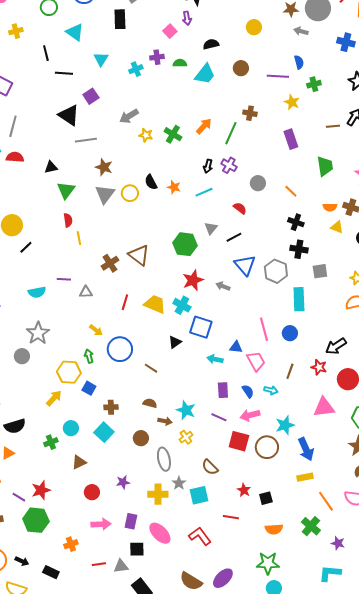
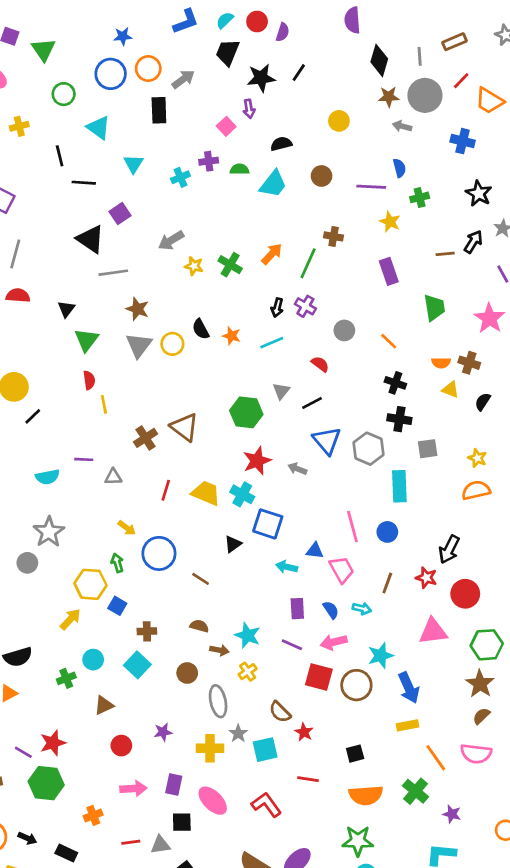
black triangle: (51, 167) -> (66, 309), turned -40
black arrow: (336, 346) -> (449, 549), turned -30
red star: (244, 490) -> (304, 732), moved
orange semicircle: (274, 529) -> (366, 795), size x1.4

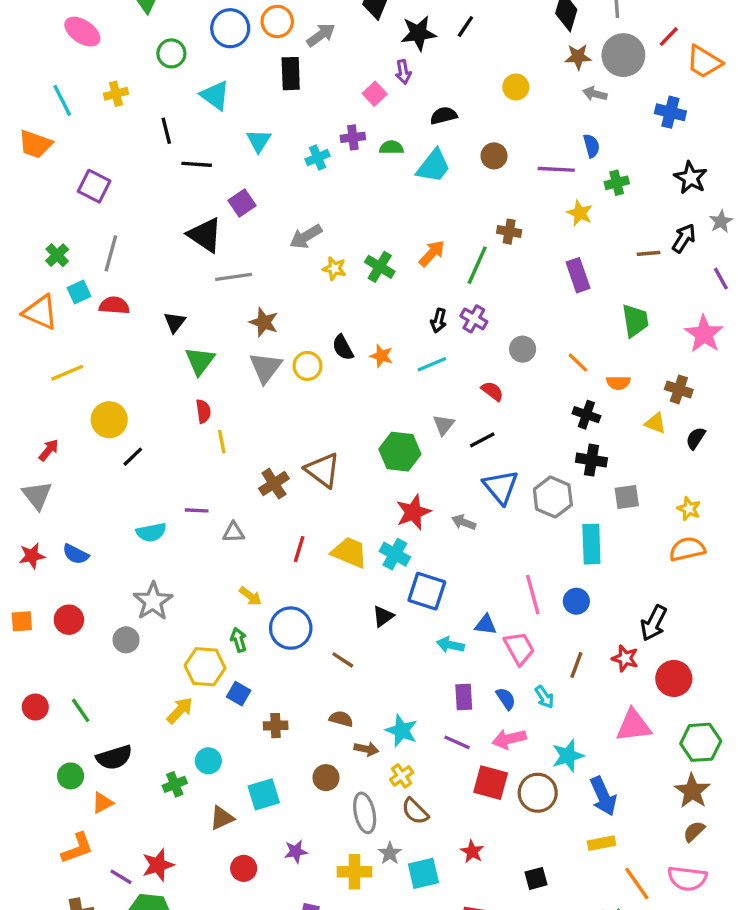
orange semicircle: (441, 363) -> (618, 383), moved
cyan arrow: (362, 609) -> (544, 697), turned 42
cyan square: (137, 665) -> (264, 794), moved, turned 30
brown semicircle: (280, 712) -> (415, 811), moved

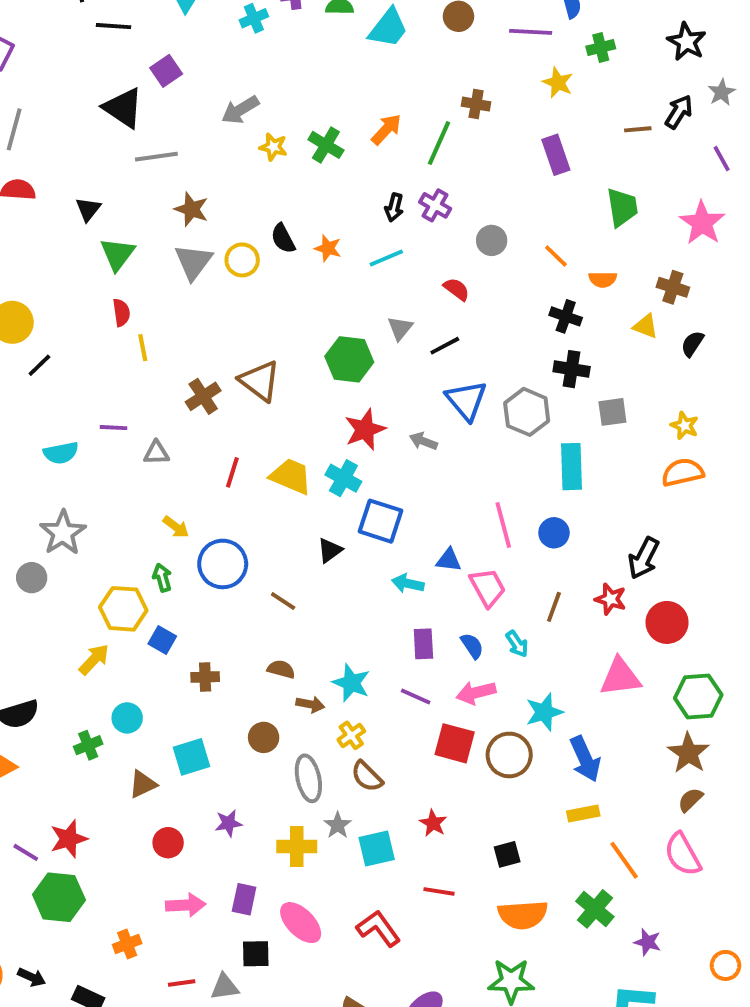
pink semicircle: (687, 878) -> (683, 854), turned 54

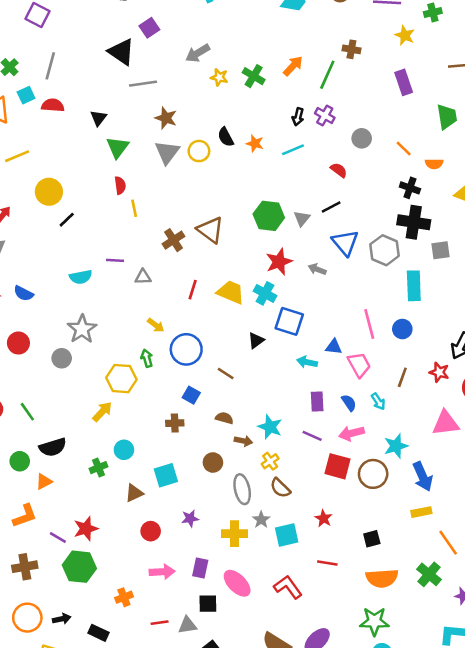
gray triangle: (400, 328) -> (302, 218), moved
black cross: (572, 369) -> (414, 222), size x1.4
blue square: (162, 640) -> (191, 395), moved
black arrow: (32, 977) -> (62, 619), turned -36

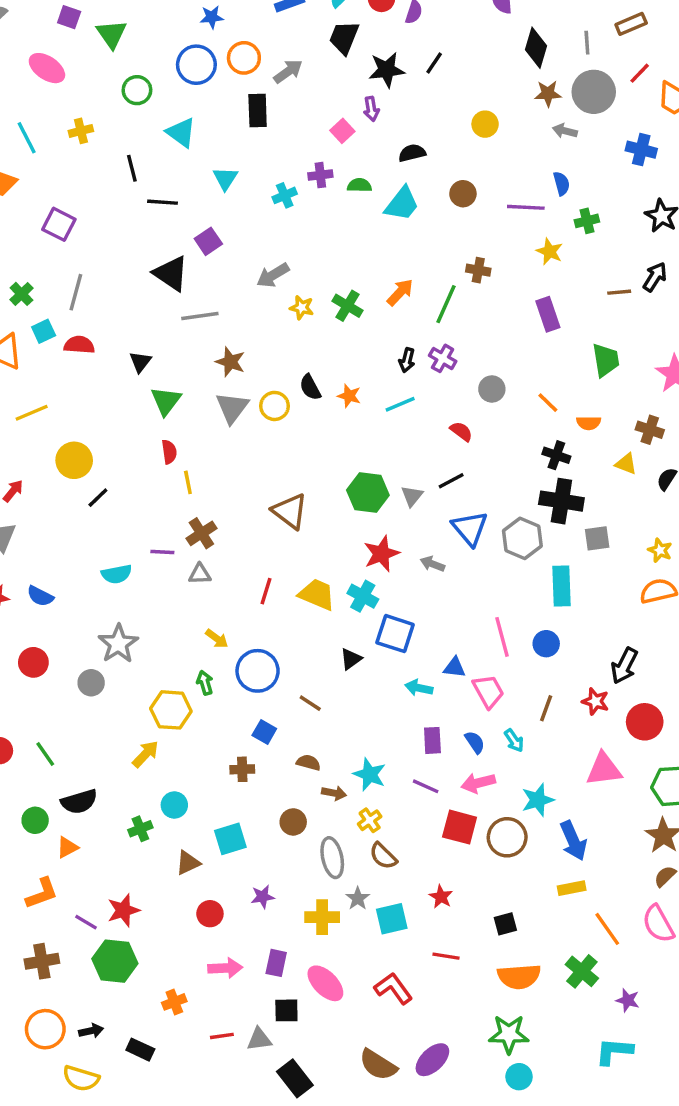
brown cross: (174, 240) -> (201, 533), moved

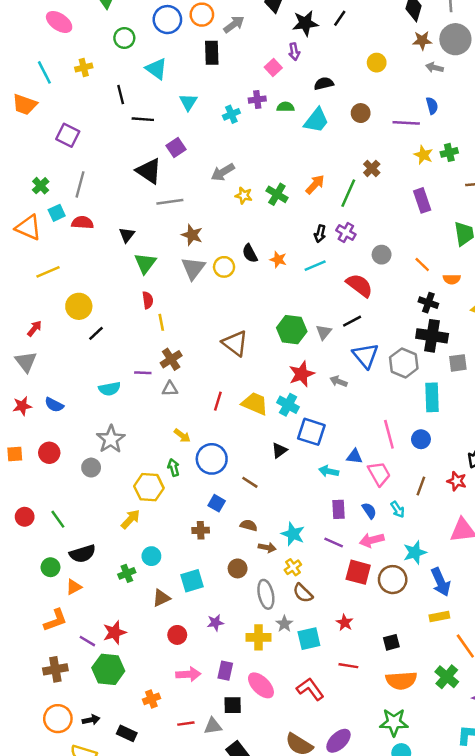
green cross: (587, 221) -> (449, 152), moved
brown cross: (478, 270) -> (372, 168), turned 35
red semicircle: (461, 431) -> (359, 285), size x1.6

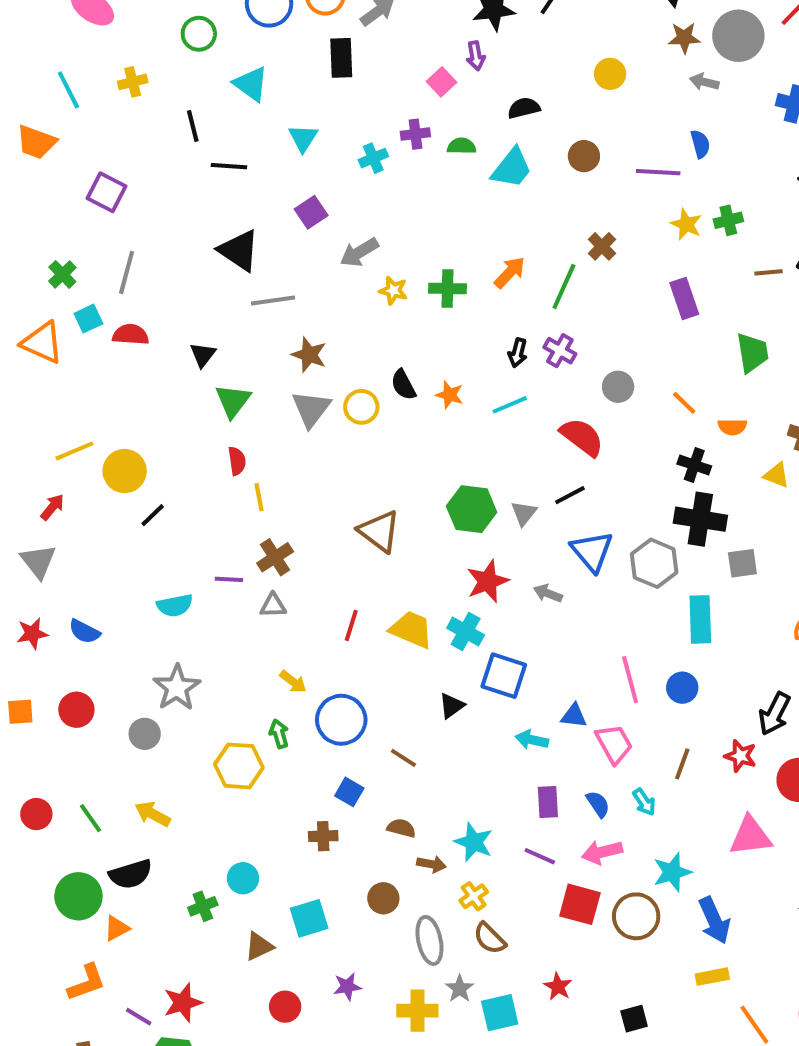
purple square: (176, 148) -> (311, 212), moved
green cross: (277, 194) -> (448, 288), turned -30
yellow line: (48, 272) -> (74, 451), moved
yellow arrow: (130, 519) -> (153, 814), moved, turned -105
green circle: (50, 567) -> (78, 896), size x1.5

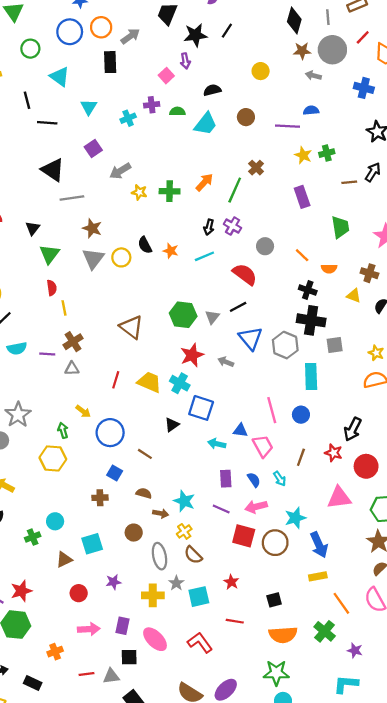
blue semicircle: (700, 144) -> (311, 110), turned -80
cyan semicircle: (175, 605) -> (17, 348), moved
green arrow: (279, 734) -> (63, 430), moved

